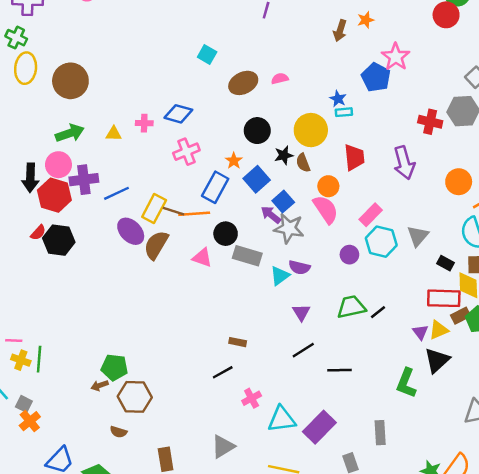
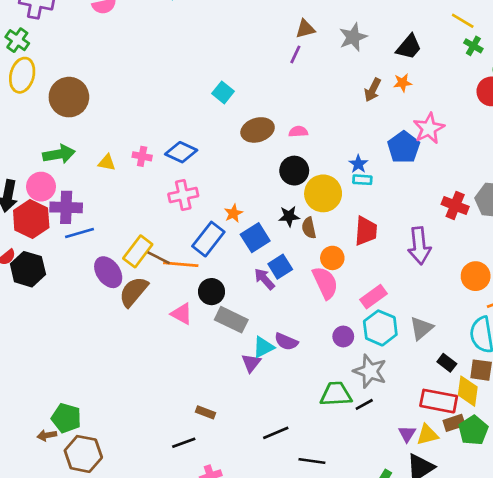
black circle: (257, 131) -> (294, 171), moved
blue line: (117, 193) -> (79, 233), moved
gray star: (289, 228) -> (370, 371), moved
purple triangle: (301, 312) -> (251, 363), moved

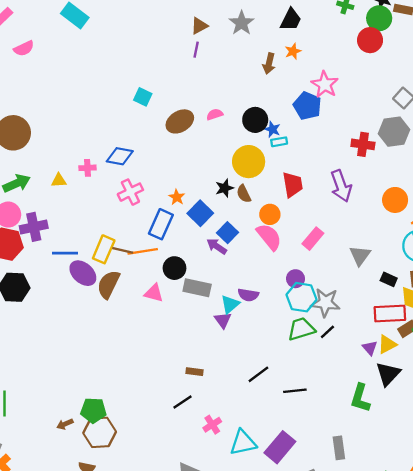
black circle: (294, 171) -> (255, 120), moved
blue line: (79, 233) -> (65, 253), moved, turned 30
cyan hexagon: (380, 328) -> (301, 297), moved
green pentagon: (66, 418) -> (93, 410), moved

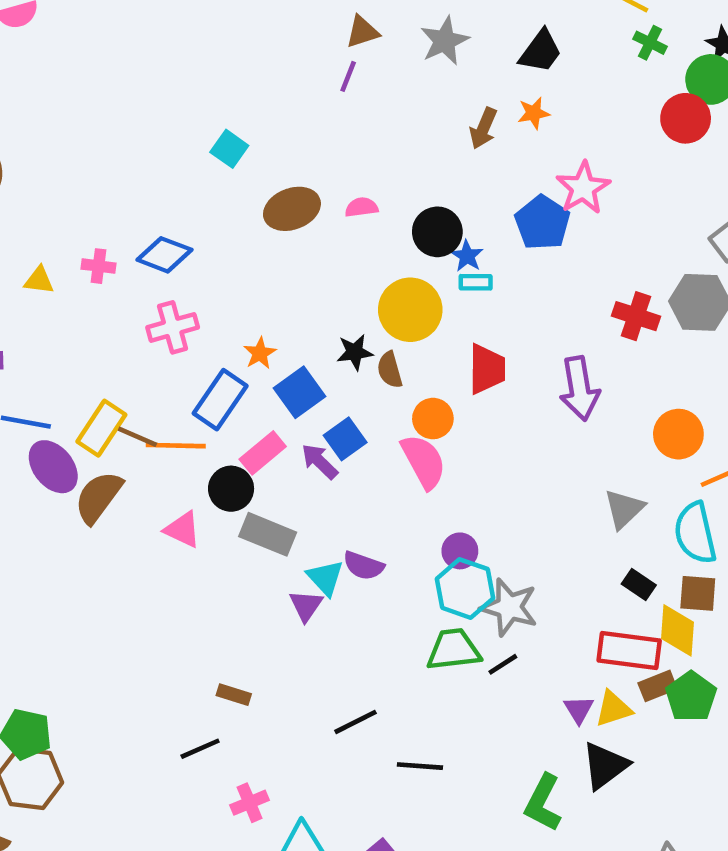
pink rectangle: (313, 239) -> (263, 453), moved
gray triangle: (360, 255) -> (624, 509), moved
cyan triangle: (230, 304) -> (325, 578), turned -42

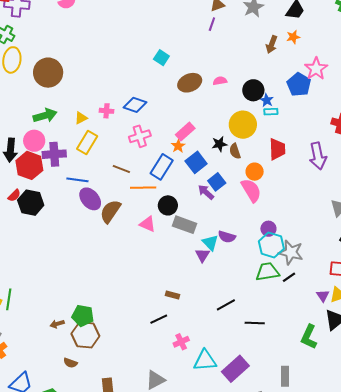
yellow triangle: (39, 280) -> (81, 118), turned -32
yellow rectangle: (101, 428) -> (87, 143), moved
brown line: (137, 437) -> (121, 169), moved
pink rectangle: (263, 453) -> (185, 132), moved

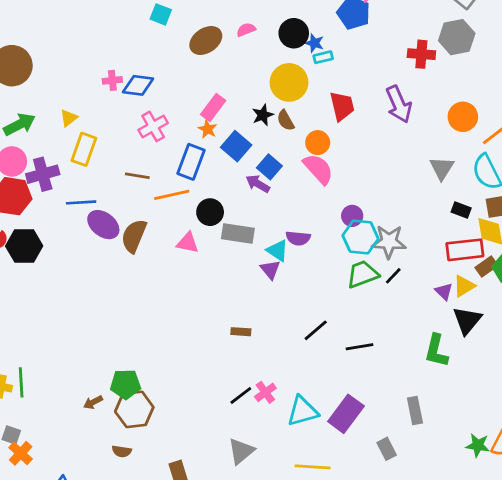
pink cross: (106, 111) -> (112, 80), moved
black line: (159, 319) -> (241, 396), moved

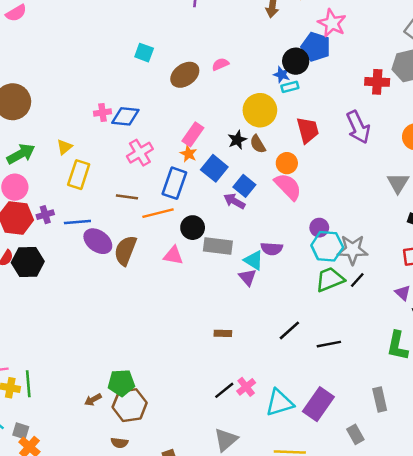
black circle: (294, 33) -> (296, 61), moved
purple cross: (43, 174) -> (45, 215), moved, size x0.6

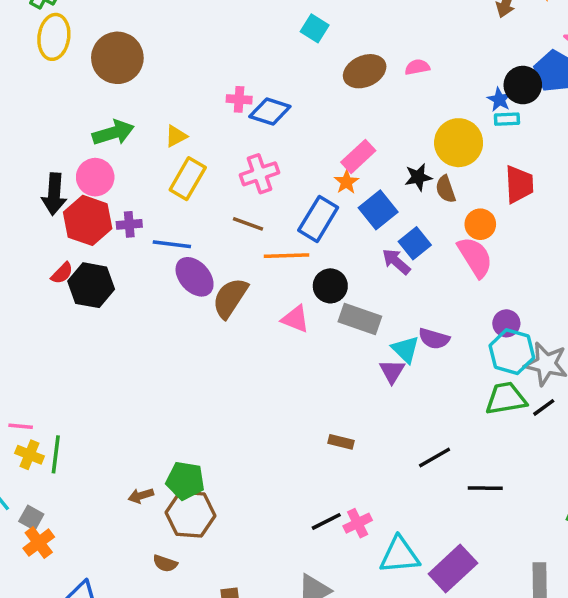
pink cross: (140, 153) -> (260, 174), moved

